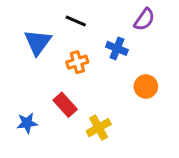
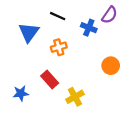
blue cross: (117, 48) -> (89, 28), moved

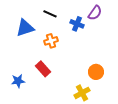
blue triangle: (29, 32) -> (25, 28), turned 36
orange circle: (111, 66) -> (96, 72), moved
yellow cross: (75, 97) -> (82, 93), moved

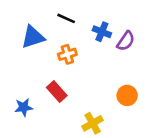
purple semicircle: (95, 13) -> (126, 41), moved
yellow cross: (82, 93) -> (93, 123), moved

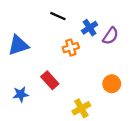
blue cross: (102, 32) -> (90, 28), turned 35
blue triangle: (33, 37) -> (18, 45), moved
orange cross: (67, 54) -> (71, 48), moved

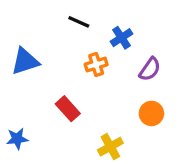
purple semicircle: (111, 36) -> (150, 69), moved
blue star: (21, 94) -> (17, 139), moved

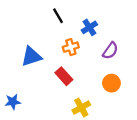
black line: (79, 22) -> (58, 16), turned 35
blue triangle: (25, 61) -> (31, 56), moved
red rectangle: (68, 109) -> (64, 76), moved

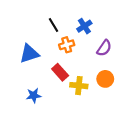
black line: (58, 16) -> (53, 25), moved
blue star: (13, 102) -> (34, 95), moved
yellow cross: (81, 108) -> (79, 86), moved, turned 35

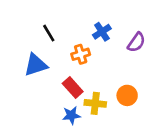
black line: (53, 25) -> (49, 33), moved
purple semicircle: (104, 48) -> (136, 42), moved
blue star: (34, 95) -> (71, 115), moved

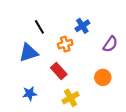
purple semicircle: (136, 42) -> (110, 44), moved
yellow cross: (95, 103) -> (71, 98), moved, turned -35
blue star: (71, 115) -> (30, 94), moved

